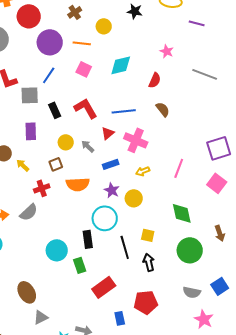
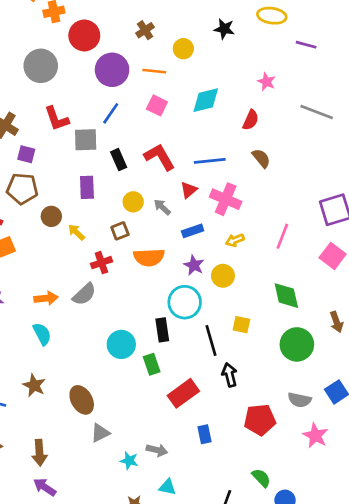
black arrow: (149, 262) -> (230, 375), moved
red pentagon: (146, 302) -> (260, 420), moved

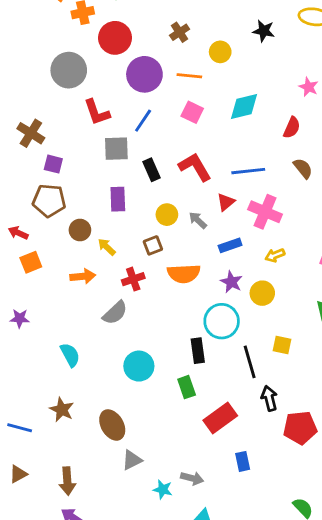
red L-shape: (57, 119) -> (97, 112), moved
orange arrow: (46, 298) -> (83, 276), moved
cyan circle: (121, 344) -> (139, 366), moved
red pentagon: (260, 420) -> (300, 428), moved

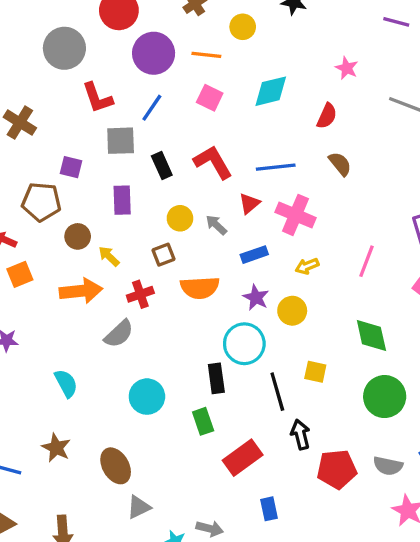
purple square: (53, 164) -> (71, 167), moved
orange arrow: (83, 276) -> (81, 291), size x1.4

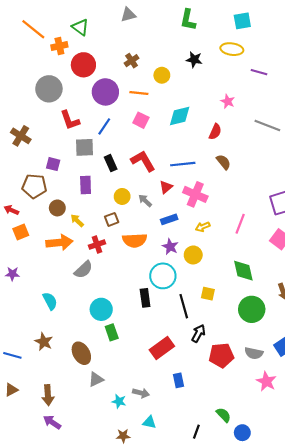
green rectangle: (203, 421) -> (112, 332), moved
black arrow: (300, 435) -> (198, 333), turned 42

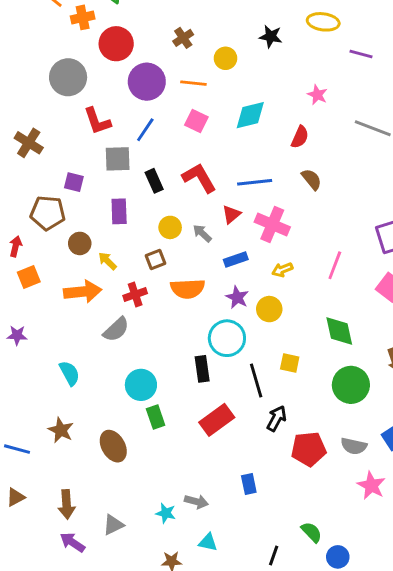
red arrow: (11, 210) -> (16, 246), turned 80
red rectangle: (162, 348) -> (217, 420), moved
gray triangle: (96, 379) -> (113, 525), moved

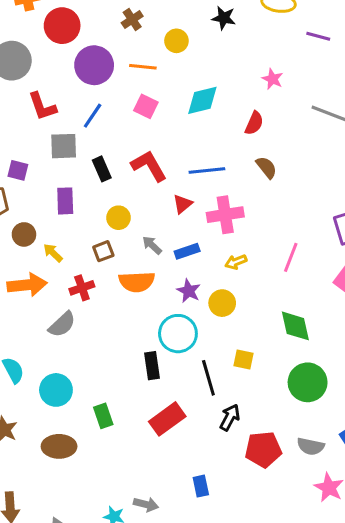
pink cross: (272, 225) -> (225, 215), turned -32
gray arrow: (202, 233) -> (152, 245), moved
cyan circle: (141, 385) -> (56, 390), moved
brown ellipse: (113, 446) -> (59, 446), turned -60

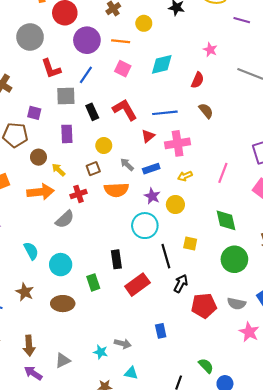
black rectangle: (152, 366) -> (116, 259), moved

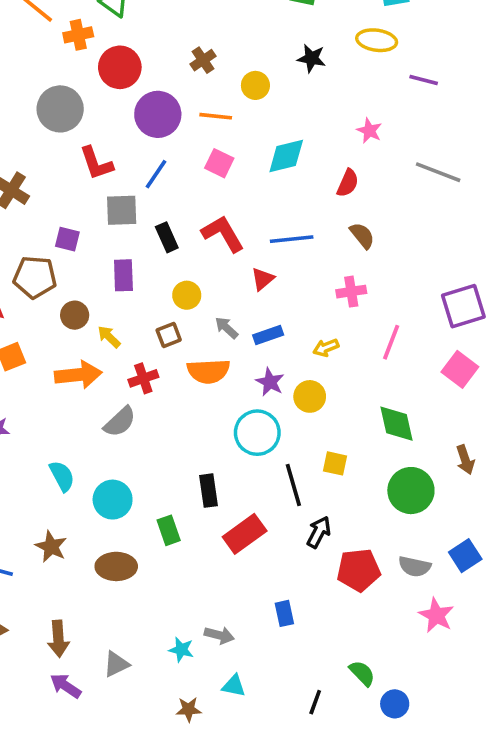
pink cross: (178, 143) -> (351, 292), moved, size x0.7

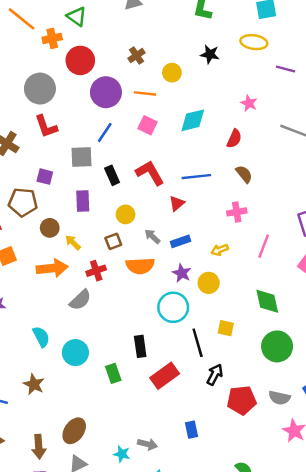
red L-shape: (96, 163) -> (46, 126), moved
brown ellipse: (116, 566) -> (74, 431), moved, turned -55

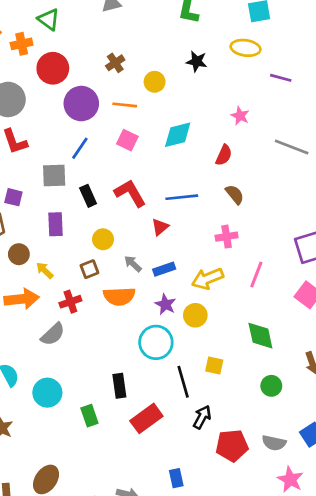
yellow arrow: (220, 250) -> (208, 279), size x1.6
green circle: (277, 346) -> (271, 386), size x0.6

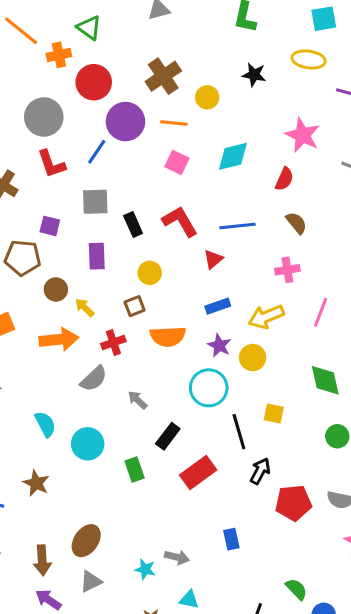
brown cross: (115, 63) -> (163, 76), size x1.6
pink star: (240, 116) -> (303, 135), size x1.6
blue line: (80, 148) -> (97, 152), moved
gray arrow: (133, 264) -> (138, 400), moved
black rectangle: (119, 386) -> (168, 436), turned 45

